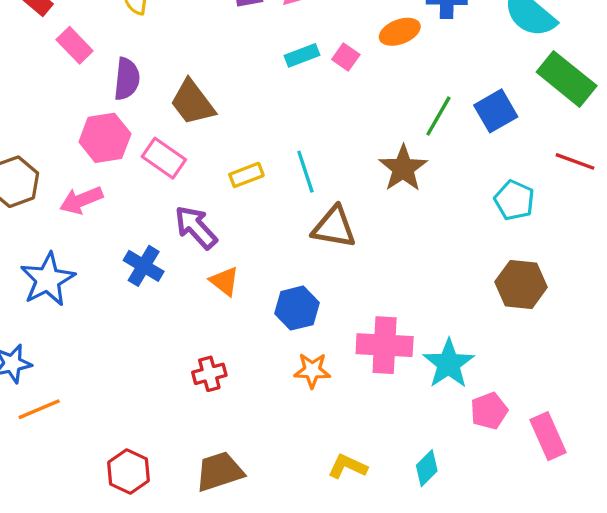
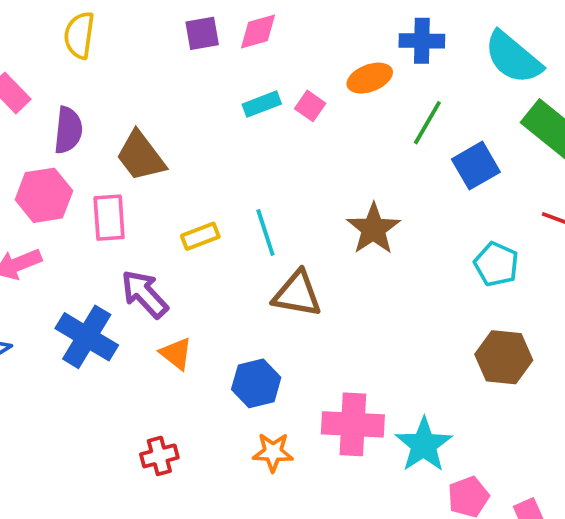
green line: (438, 116) -> (427, 123), moved
pink rectangle: (164, 158) -> (109, 218), turned 51
blue cross: (144, 266) -> (87, 337), size x1.4

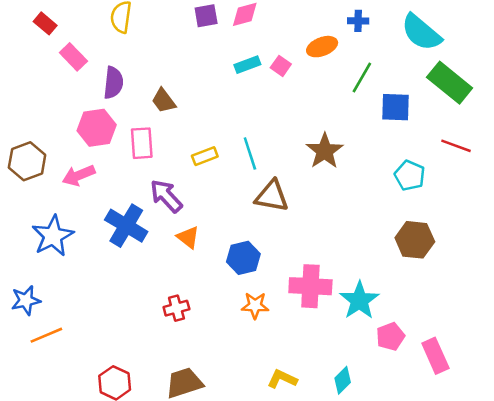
blue cross: (422, 41) -> (358, 21), size x0.7
brown trapezoid: (141, 156) -> (164, 101), size x0.7
blue square: (476, 166) -> (395, 107), turned 32

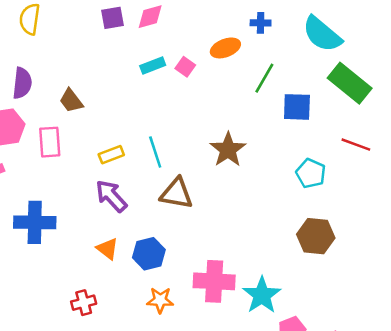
purple arrow: (166, 196) -> (111, 196), moved
blue cross: (126, 226) -> (35, 222), turned -30
orange triangle: (188, 237) -> (108, 249), moved

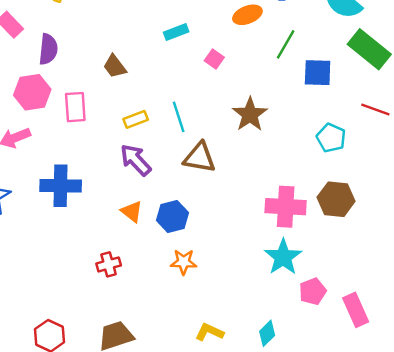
pink square: (185, 67) -> (214, 59), moved
brown trapezoid: (71, 101) -> (115, 66), moved
pink cross: (214, 281) -> (286, 207), moved

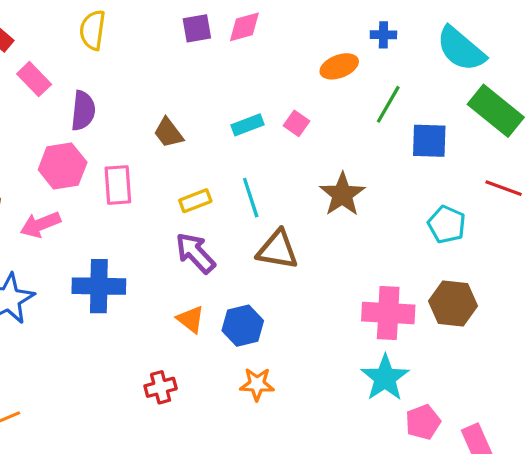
cyan rectangle: (176, 32) -> (247, 125), moved

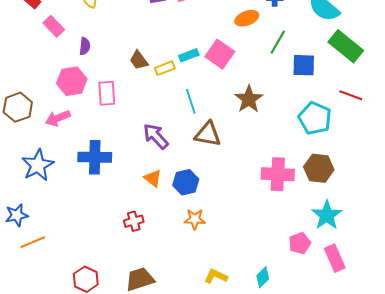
purple semicircle: (83, 111) -> (85, 46), size x0.7
pink square: (296, 123) -> (220, 54), size x1.8
yellow rectangle: (195, 201) -> (165, 68), moved
cyan pentagon: (447, 224) -> (315, 118), size x1.4
cyan star: (385, 378) -> (327, 215), moved

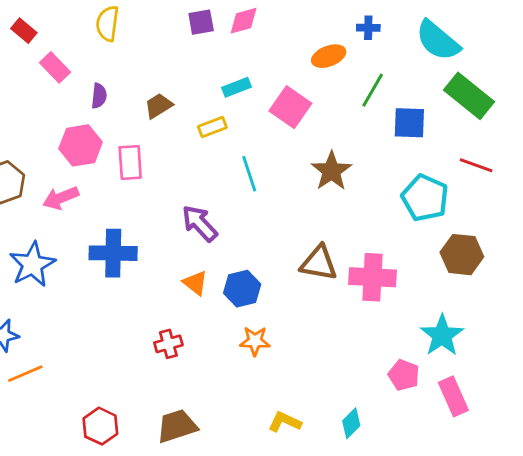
cyan rectangle: (189, 55) -> (236, 87), moved
brown trapezoid: (139, 60) -> (159, 106), moved, turned 95
brown triangle: (208, 134) -> (319, 263), moved
brown hexagon: (319, 168) -> (462, 255), moved
pink pentagon: (300, 243) -> (404, 375), turned -30

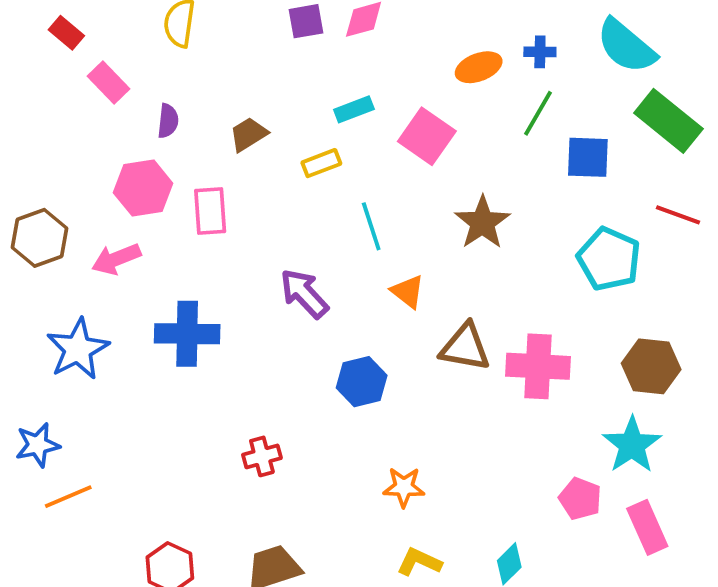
blue cross: (368, 28) -> (540, 52), moved
brown hexagon: (462, 255) -> (651, 366), moved
orange triangle: (195, 283) -> (408, 292), moved
orange star: (255, 341) -> (404, 487), moved

